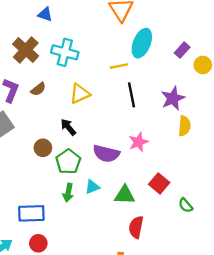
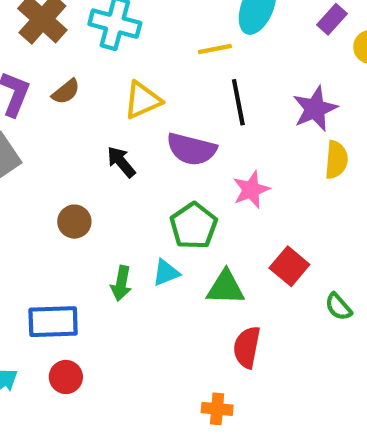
brown circle: (43, 148) -> (74, 222), moved
purple semicircle: (106, 154) -> (191, 149), moved
green pentagon: (68, 162) -> (194, 226), moved

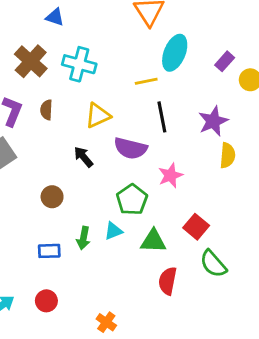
brown semicircle: (66, 92) -> (46, 110), turned 132
green semicircle: (338, 307) -> (213, 264), moved, size x1.5
blue rectangle: (53, 322) -> (49, 251), moved, size x0.7
orange cross: (217, 409) -> (106, 322), moved, turned 30

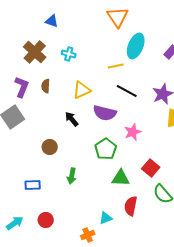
cyan cross: (79, 64) -> (69, 54), size x0.6
black line: (162, 117) -> (127, 91), turned -50
cyan triangle: (113, 231) -> (106, 218), moved
blue rectangle: (49, 251) -> (33, 185), moved
orange cross: (106, 322) -> (88, 235), turned 32

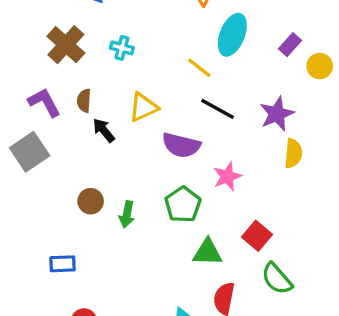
yellow line: (116, 66) -> (199, 68), turned 49
purple L-shape: (22, 87) -> (44, 102), turned -50
black arrow: (72, 119) -> (104, 130), moved
green arrow: (72, 176) -> (127, 214), moved

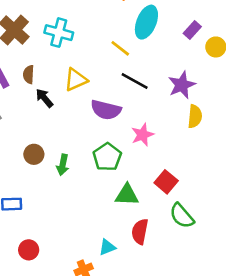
cyan cross: (122, 48) -> (59, 33), size x1.5

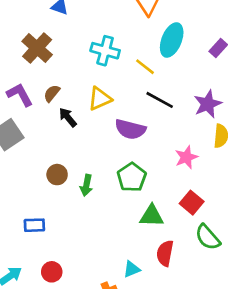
cyan cross: (59, 33) -> (105, 51), moved
brown semicircle: (29, 74) -> (52, 93), turned 36
pink star: (143, 135) -> (186, 157), moved

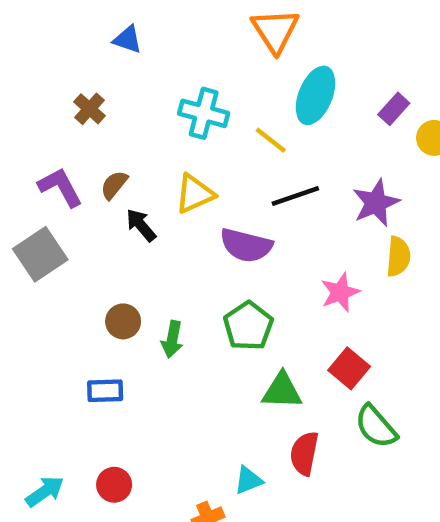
brown cross: (37, 48) -> (90, 109), size x0.6
black line: (160, 100) -> (295, 196), turned -48
blue rectangle: (34, 225) -> (105, 391), moved

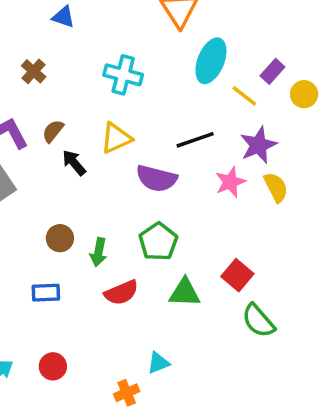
yellow line: (271, 140) -> (244, 96), moved
yellow semicircle: (398, 257) -> (276, 187), turned -32
pink star: (340, 292) -> (230, 182), moved
red semicircle: (304, 453) -> (121, 293), moved, turned -124

